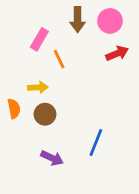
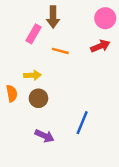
brown arrow: (78, 20) -> (53, 17), moved
pink circle: (110, 21) -> (105, 18), moved
orange line: (59, 59) -> (60, 51), moved, turned -49

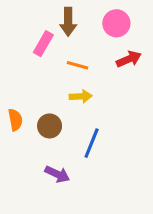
pink circle: (105, 18) -> (116, 23), moved
yellow arrow: (32, 75) -> (81, 96), moved
blue line: (82, 123) -> (92, 143), moved

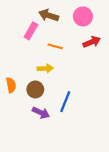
brown arrow: (68, 22) -> (49, 15), turned 108
yellow arrow: (81, 96) -> (45, 68), moved
purple arrow: (57, 174) -> (41, 113), moved

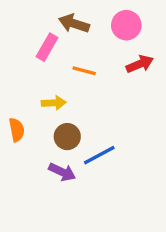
yellow arrow: (45, 68) -> (54, 103), moved
brown circle: (35, 89) -> (67, 137), moved
blue line: (65, 102) -> (99, 155), turned 40

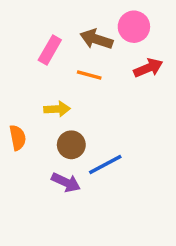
brown arrow: (74, 24) -> (96, 39), moved

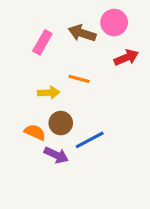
orange line: (89, 75) -> (79, 79), moved
orange semicircle: (18, 138) -> (35, 132), moved, turned -55

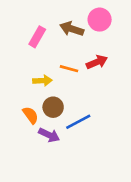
red arrow: (126, 58) -> (97, 62), moved
orange semicircle: (35, 132) -> (31, 115), turned 30

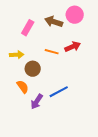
yellow arrow: (42, 81) -> (17, 55), moved
brown circle: (53, 107) -> (33, 69), moved
purple arrow: (49, 135) -> (37, 102), turned 98

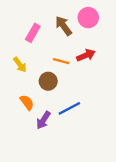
brown arrow: (54, 22) -> (63, 26), turned 36
yellow arrow: (17, 55) -> (20, 65), turned 56
brown circle: (33, 69) -> (48, 81), moved

